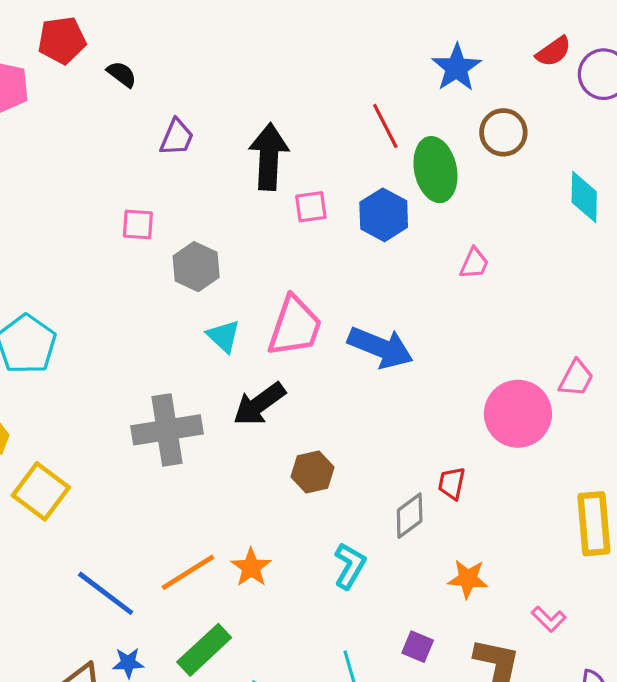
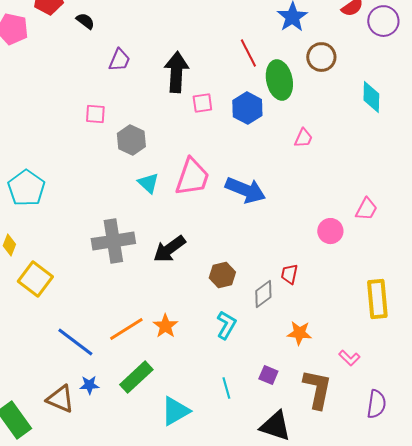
black arrow: (259, 404) -> (169, 249), moved
pink circle: (518, 414) -> (330, 231), size x0.6
brown hexagon: (313, 472) -> (222, 275), moved

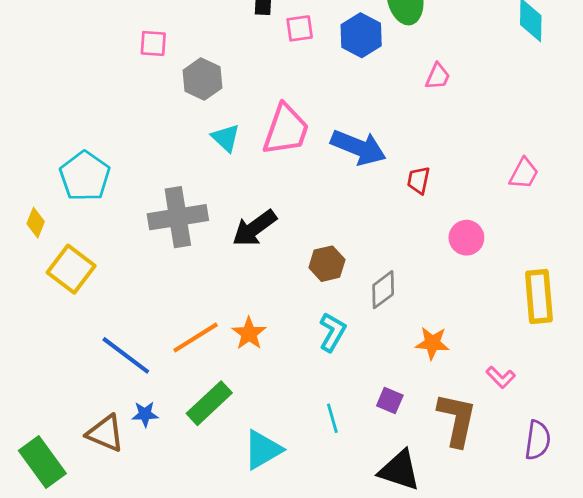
cyan pentagon: (26, 188) -> (85, 176), moved
pink circle: (330, 231) -> (466, 238), moved
red trapezoid: (289, 274) -> (419, 180), moved

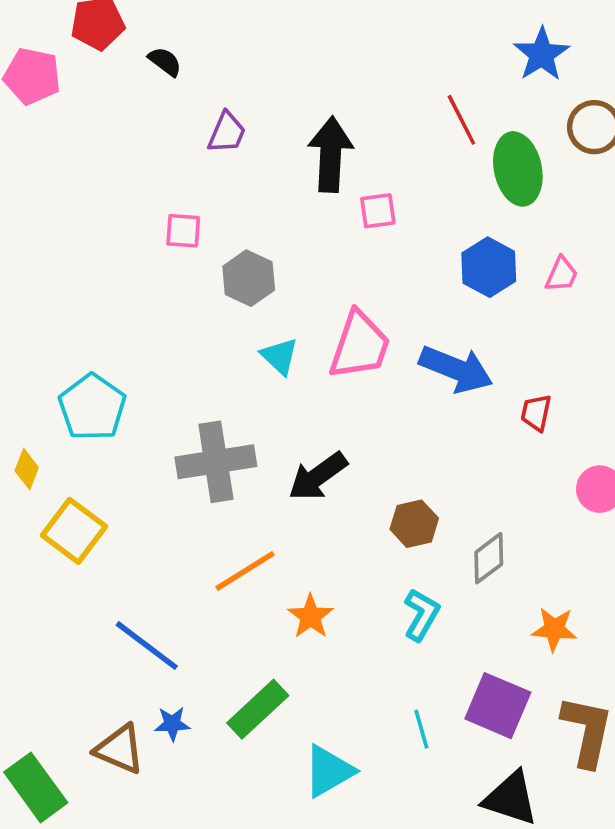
blue hexagon: (361, 35) -> (489, 267), moved
orange line: (196, 338) -> (245, 571), moved
purple square: (390, 400) -> (498, 706), size x1.8

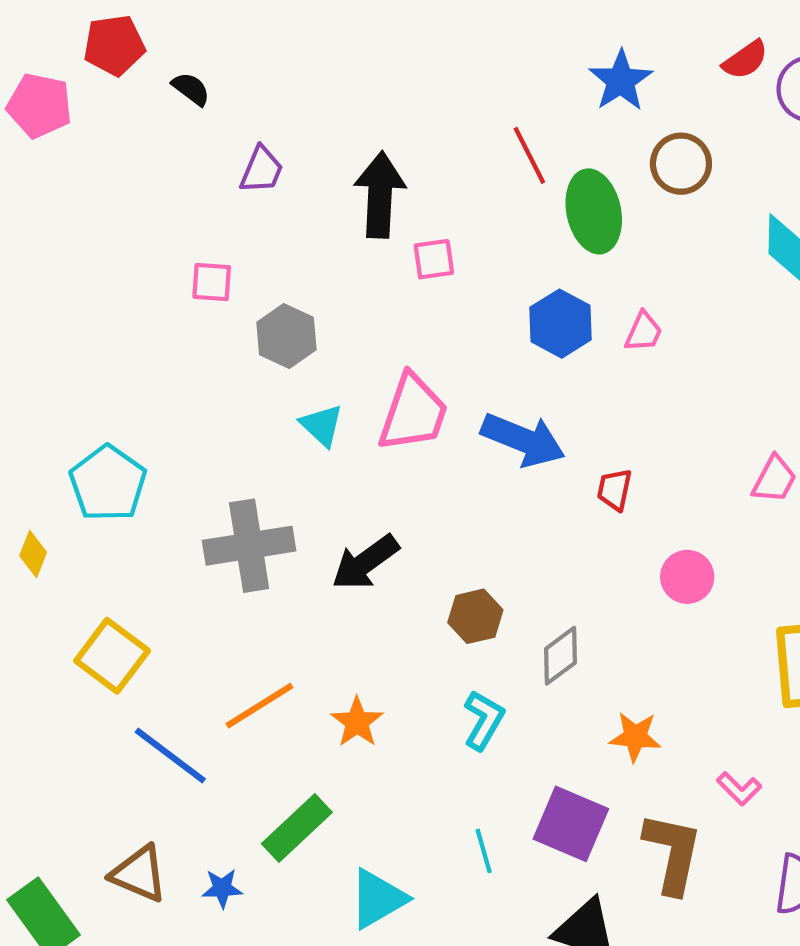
yellow square: (74, 531) -> (112, 656), moved
orange line: (245, 571) -> (259, 706), moved
blue star: (172, 724) -> (222, 888), moved

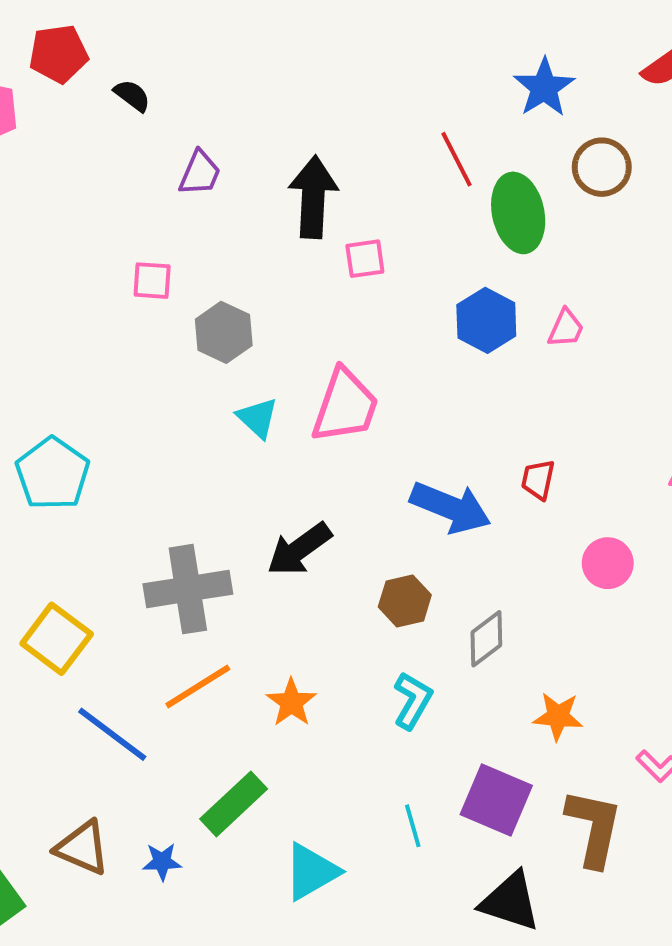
blue arrow: (523, 440) -> (451, 507), moved
gray cross: (249, 546) -> (188, 589), moved

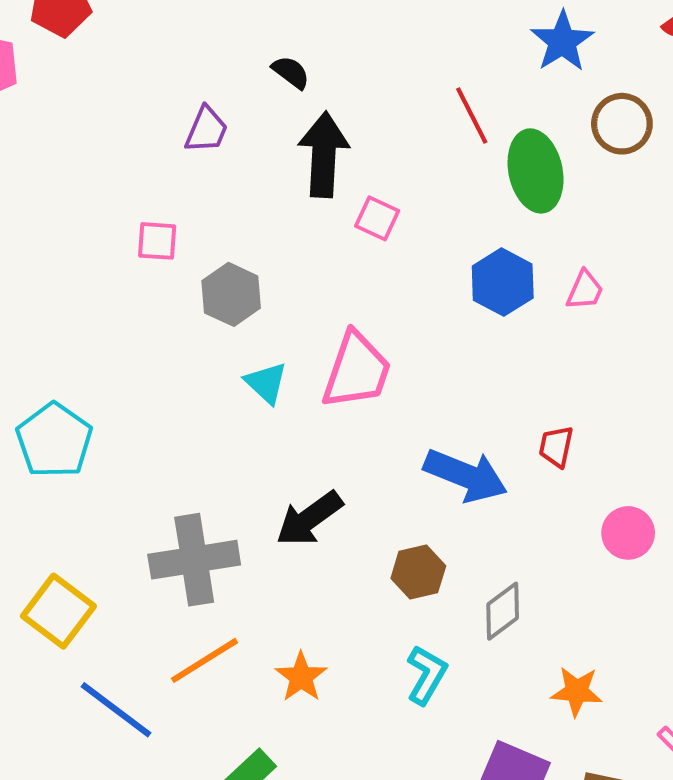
black semicircle: (132, 96) -> (291, 72), moved
pink square: (365, 259) -> (377, 218), turned 33

